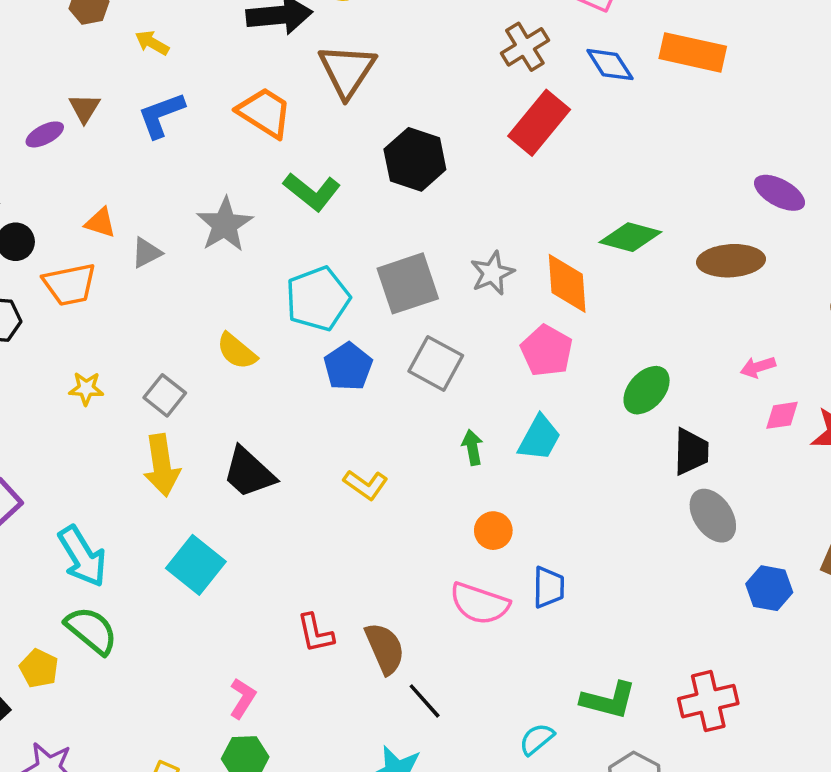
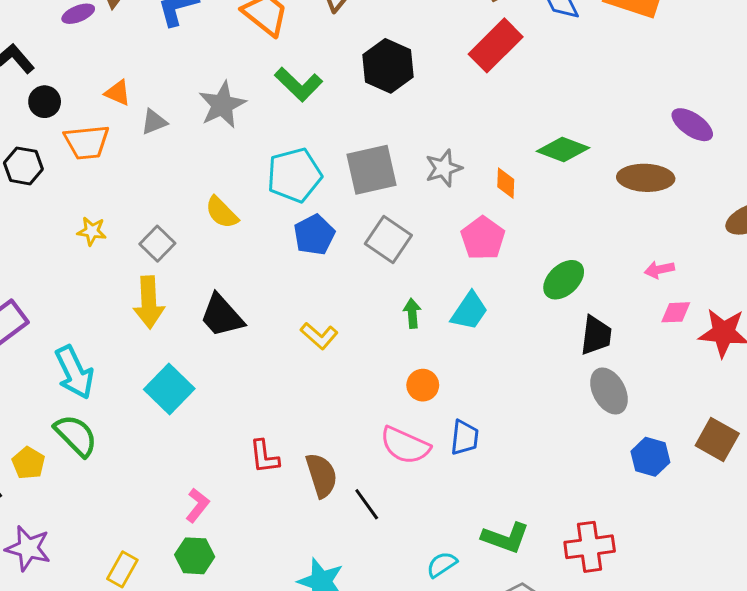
orange diamond: (567, 283) -> (506, 183), size x0.6
black line: (425, 701) -> (367, 504), moved

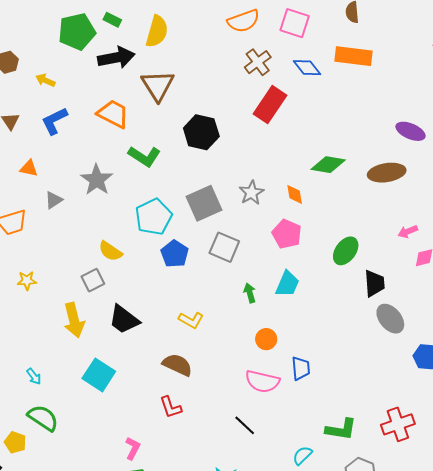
orange triangle: (118, 93) -> (29, 168), moved
gray square: (157, 244) -> (93, 280), moved, turned 30
cyan arrow: (74, 372) -> (34, 376), size x0.5
brown semicircle: (321, 475) -> (177, 365), moved, turned -36

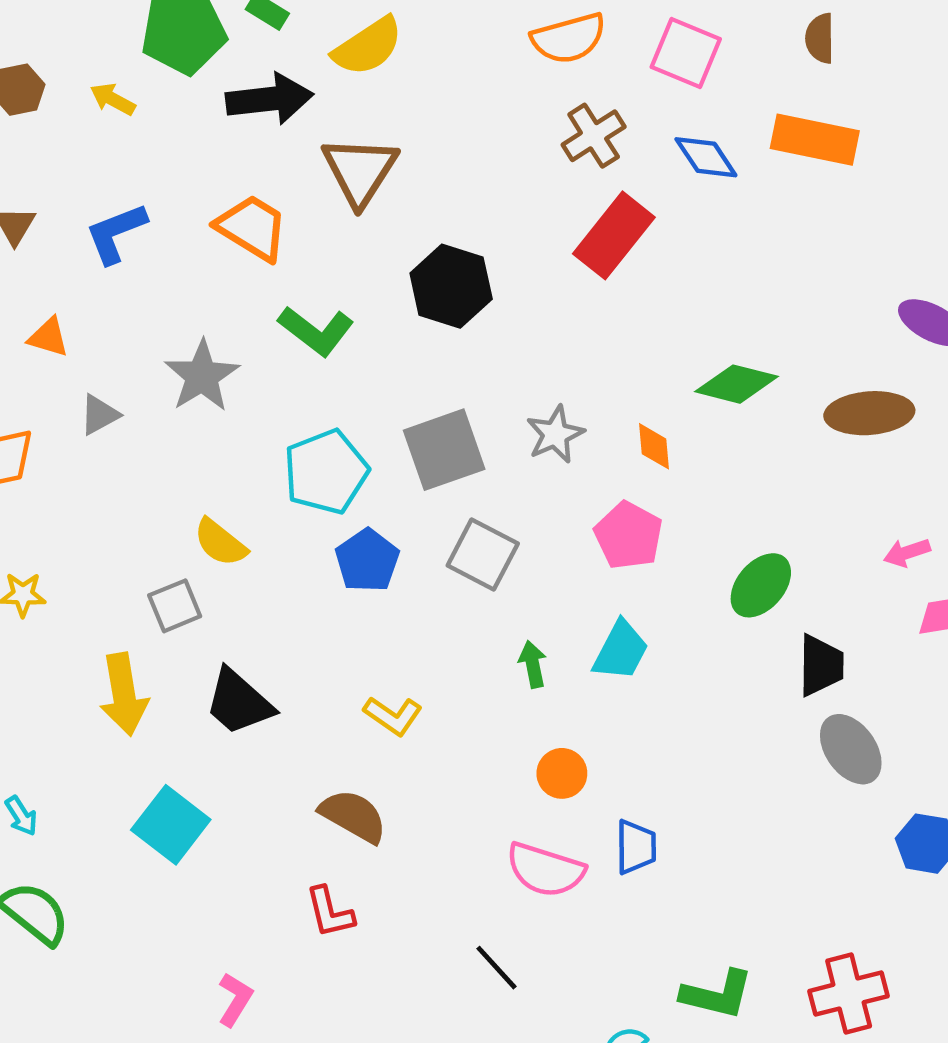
yellow semicircle: (157, 31) -> (368, 46), turned 36
yellow arrow: (45, 80) -> (113, 99), moved

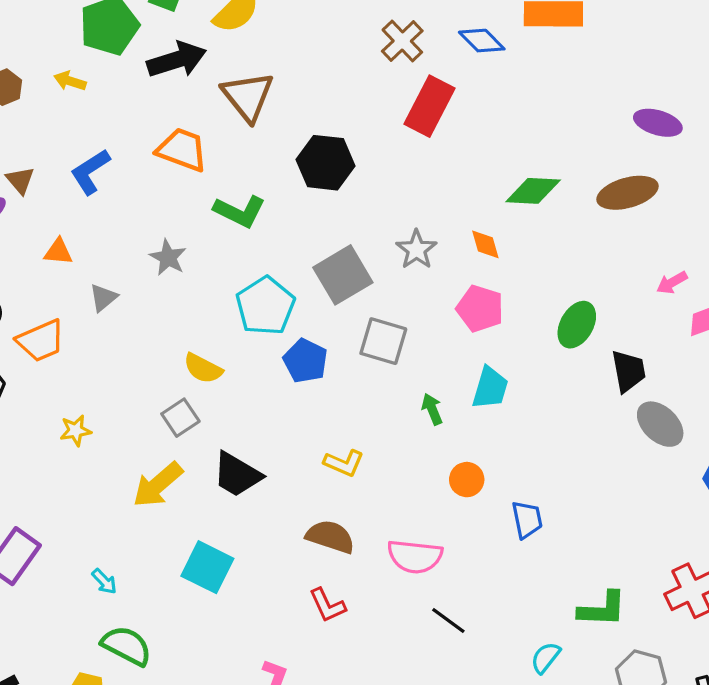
gray star: (202, 376) -> (168, 257), size x0.7
yellow arrow: (124, 694) -> (158, 485), turned 70
pink semicircle: (545, 870) -> (415, 556), moved

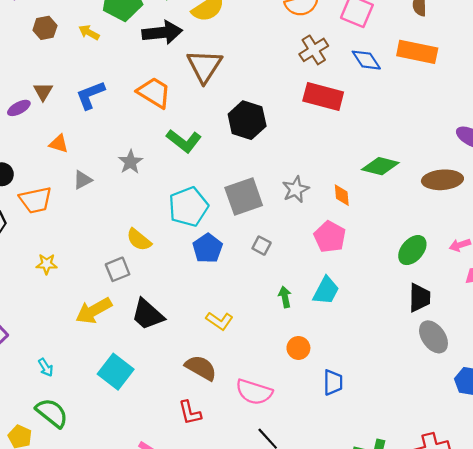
red rectangle: (430, 106) -> (323, 97), turned 66
green ellipse: (577, 325) -> (412, 250), moved
gray square: (383, 341) -> (262, 246), size x0.6

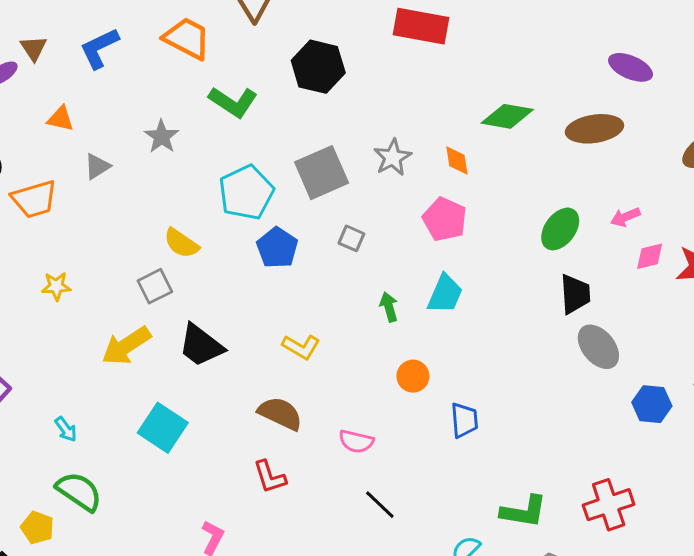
pink semicircle: (254, 392) -> (356, 441), size x0.7

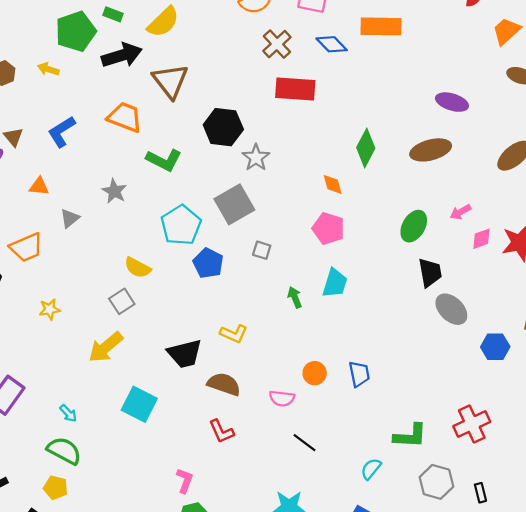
green diamond: (507, 116) -> (366, 148), turned -66
gray star: (393, 157) -> (256, 158), moved
black trapezoid: (201, 345) -> (185, 354), moved, turned -45
orange circle: (413, 376) -> (315, 373), moved
green semicircle: (79, 491) -> (64, 451), moved

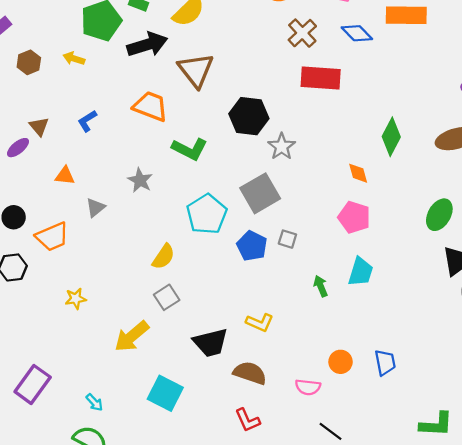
blue L-shape: (62, 132) -> (87, 121), size x0.7
blue pentagon: (208, 263) -> (252, 246), moved
yellow semicircle: (138, 268) -> (163, 257), turned -84
gray square: (122, 301) -> (167, 297), moved

